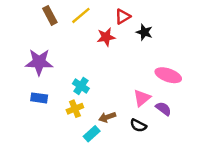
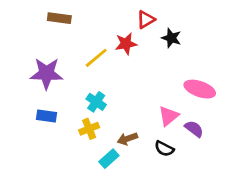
brown rectangle: (50, 15) -> (59, 18), turned -54
yellow line: (81, 15) -> (96, 58), moved

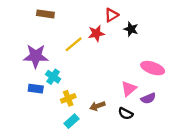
cyan cross: (96, 102) -> (53, 77), moved
purple semicircle: (194, 129) -> (148, 98), turned 120
cyan rectangle: (109, 159) -> (71, 121), moved

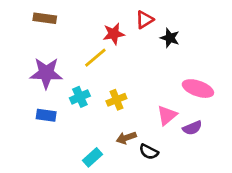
brown rectangle: (45, 14) -> (45, 18), moved
red star: (96, 33) -> (114, 34), moved
cyan cross: (53, 77) -> (80, 97), moved, turned 32
yellow cross: (68, 98) -> (116, 100), moved
black semicircle: (126, 114) -> (149, 152), moved

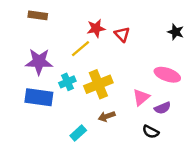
red triangle: (145, 20) -> (122, 34), moved, turned -42
black star: (170, 38) -> (176, 32), moved
yellow cross: (116, 100) -> (98, 84), size x1.6
blue rectangle: (46, 115) -> (39, 97), size x1.6
black semicircle: (149, 152) -> (151, 132), moved

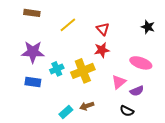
red star: (96, 28) -> (102, 50), moved
yellow line: (81, 49) -> (68, 25), moved
blue rectangle: (39, 97) -> (33, 82), size x0.7
brown arrow: (107, 116) -> (87, 106), moved

